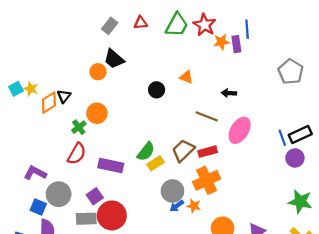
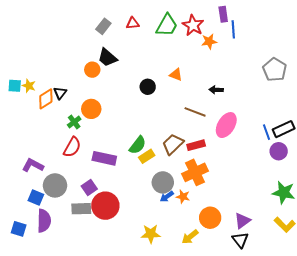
purple rectangle: (236, 44) -> (223, 14), moved
cyan square: (16, 89) -> (15, 86), turned 32

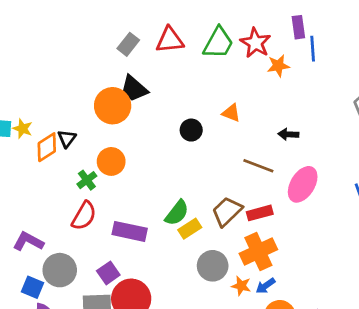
red triangle: (133, 23) -> (170, 40), size x1.5
orange circle: (92, 70) -> (113, 106), size x1.6
blue arrow: (167, 197) -> (265, 286), moved

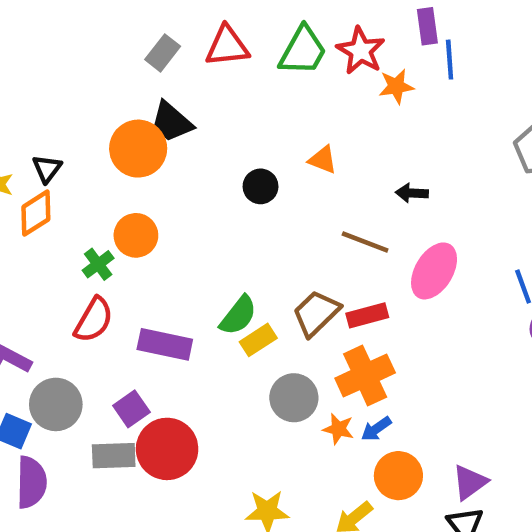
black triangle: (67, 139) -> (47, 169), moved

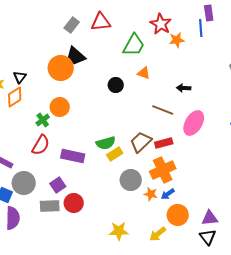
purple rectangle: (427, 26) -> (209, 13), moved
green trapezoid: (303, 51) -> (134, 45), moved
green semicircle: (238, 315) -> (106, 143), turned 36
red circle: (167, 449) -> (74, 203), size x0.7
purple triangle: (470, 482) -> (210, 218), turned 30

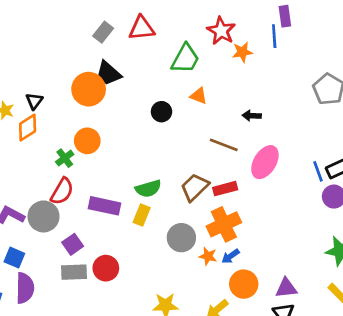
yellow rectangle: (115, 154) -> (142, 215), moved, turned -35
gray circle: (24, 183) -> (43, 216), moved
purple square: (58, 185) -> (73, 244), moved

